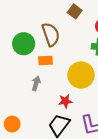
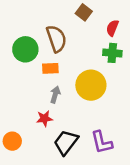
gray arrow: (36, 83) -> (55, 95), moved
red star: (65, 101) -> (44, 118), moved

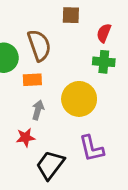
brown square: (84, 12) -> (71, 15), turned -35
purple L-shape: (102, 142) -> (91, 148), moved

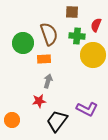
green cross: (104, 62) -> (77, 36), moved
yellow circle: (79, 99) -> (93, 55), moved
purple L-shape: (91, 148) -> (87, 109), turned -50

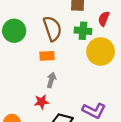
green circle: (23, 43) -> (14, 31), moved

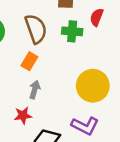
yellow circle: (101, 52) -> (93, 86), moved
orange rectangle: (47, 56) -> (29, 61), turned -56

